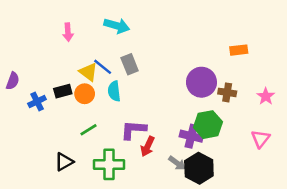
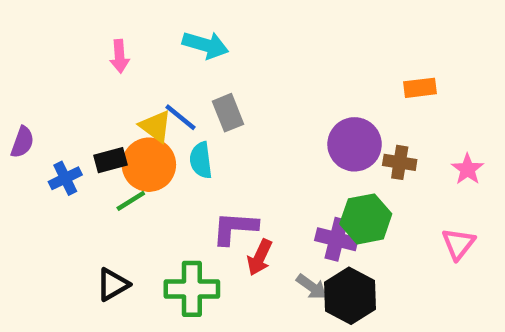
orange circle: (85, 94) -> (149, 165), size x1.5
green line: (88, 130) -> (131, 201), moved

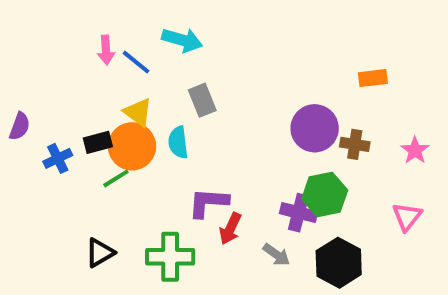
blue line: (181, 117) -> (136, 62), moved
black hexagon: (350, 296) -> (339, 263), moved

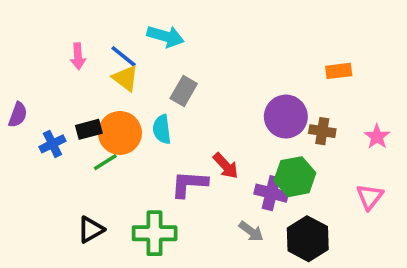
pink arrow: (106, 50) -> (78, 56), moved
gray rectangle: (202, 100) -> (184, 91), turned 52
yellow triangle: (138, 112) -> (125, 78), moved
red arrow: (230, 229) -> (226, 166), moved, turned -68

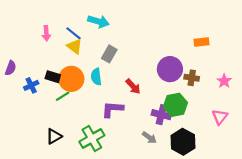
black rectangle: (89, 129) -> (53, 77), turned 32
red arrow: (226, 166) -> (133, 86), moved
green cross: (155, 233) -> (92, 139), turned -30

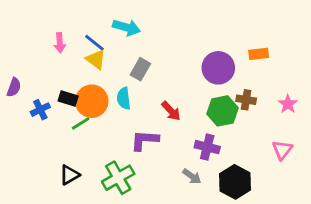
purple circle: (170, 69) -> (218, 68), moved
green hexagon: (175, 105) -> (222, 111), moved

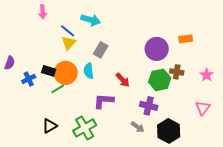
pink arrow: (60, 43) -> (43, 12), moved
yellow triangle: (96, 59) -> (69, 43), turned 35

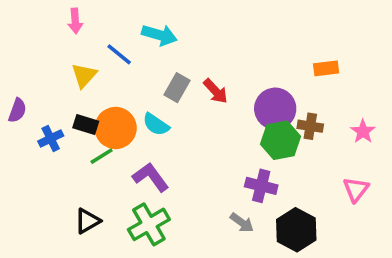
yellow triangle: (69, 43) -> (84, 75), moved
purple circle: (157, 49) -> (275, 109), moved
cyan semicircle: (89, 71) -> (156, 124), turned -49
red arrow: (123, 80) -> (216, 91), moved
purple L-shape: (104, 101) -> (151, 177), moved, turned 50

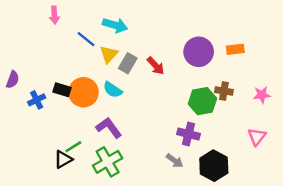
yellow triangle: (84, 75) -> (109, 54), moved
purple circle: (275, 109) -> (199, 52), moved
pink star: (363, 131) -> (262, 95), turned 30
green line: (102, 156) -> (73, 147), moved

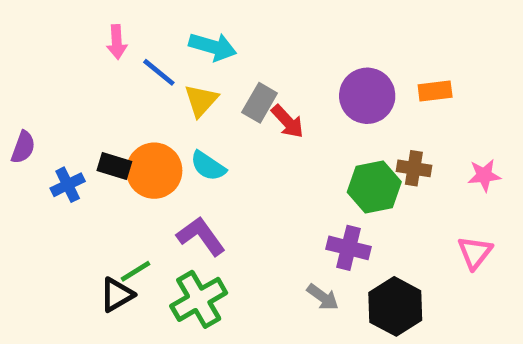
pink arrow: (54, 15) -> (117, 42), moved
gray rectangle: (128, 63) -> (260, 103), moved

